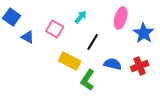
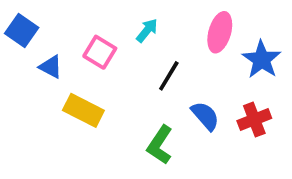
yellow rectangle: (70, 61) -> (83, 110), moved
blue semicircle: (113, 64) -> (205, 116), turned 36

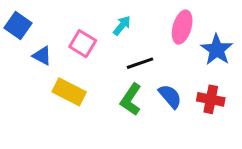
black line: (169, 76) -> (140, 63), turned 40
red cross: (254, 119) -> (211, 99), turned 32
green L-shape: (160, 145) -> (131, 99), moved

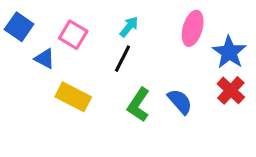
pink square: (83, 44) -> (73, 35), moved
black line: (140, 63) -> (123, 59), moved, turned -44
red cross: (211, 99) -> (231, 90), moved, turned 32

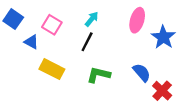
red cross: (231, 90) -> (162, 91), moved
blue semicircle: (180, 102) -> (142, 72), moved
green L-shape: (138, 105) -> (98, 75), turned 70

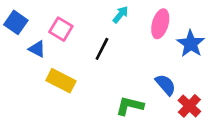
cyan arrow: (92, 19) -> (121, 15), moved
green L-shape: (98, 75) -> (130, 106), moved

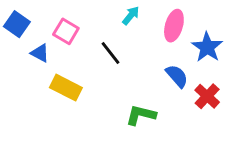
black line: (102, 49) -> (111, 53), turned -65
blue semicircle: (166, 85) -> (177, 76), moved
red cross: (189, 106) -> (207, 96), moved

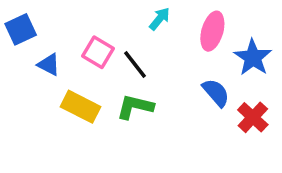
blue square: (17, 24) -> (21, 29), turned 30
pink square: (66, 31) -> (98, 52), moved
green L-shape: (141, 115) -> (135, 107), moved

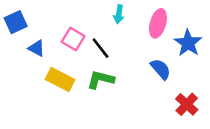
cyan arrow: (160, 19) -> (119, 14), turned 150
red cross: (253, 117) -> (187, 104), moved

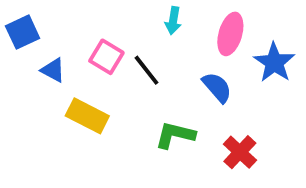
blue semicircle: (161, 69) -> (217, 87), moved
green L-shape: (101, 80) -> (175, 135), moved
red cross: (187, 104) -> (240, 152), moved

